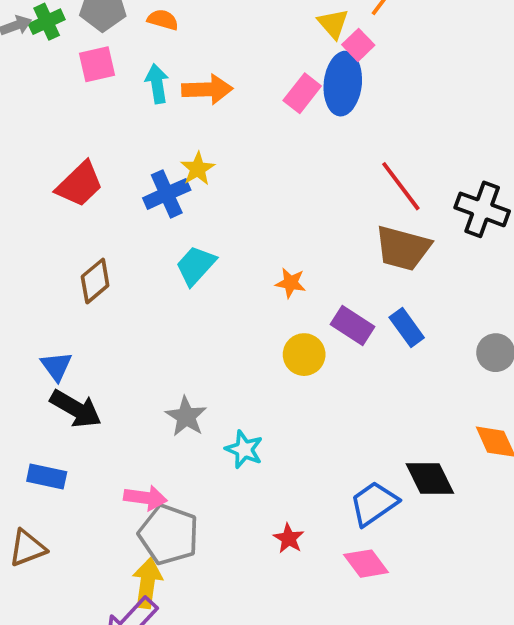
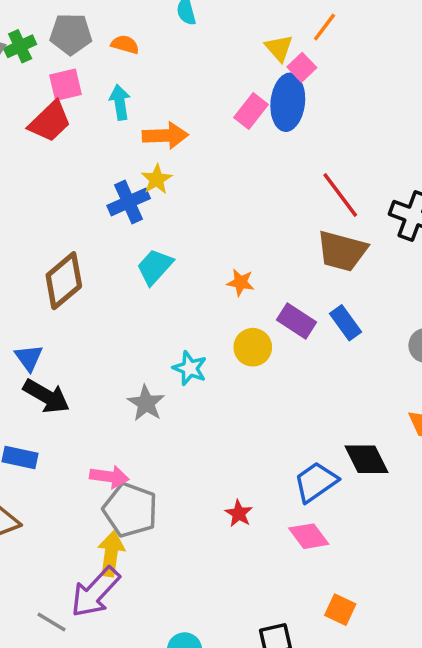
orange arrow: (207, 89) -> (165, 136), moved
red trapezoid: (80, 184) -> (50, 122), moved
brown diamond: (95, 281) -> (64, 281), size x1.4
cyan star: (244, 449) -> (190, 368), moved

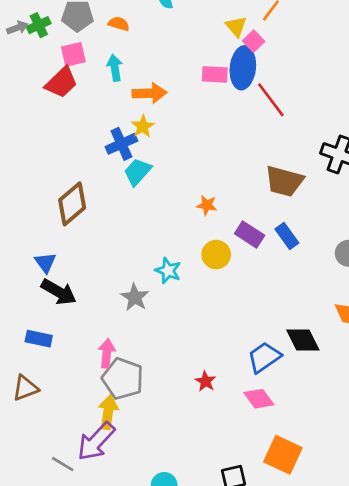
pink rectangle: (251, 111) -> (215, 74), turned 55
red line: (340, 195) -> (271, 100), moved
cyan trapezoid: (155, 267) -> (137, 172), moved
pink arrow: (109, 477) -> (107, 353), turned -92
orange square: (340, 610) -> (283, 455), size x1.6

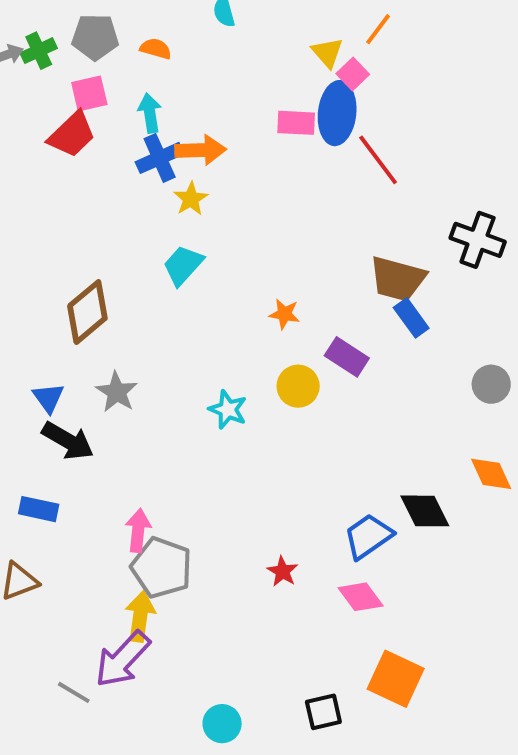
blue cross: (121, 144) -> (160, 158), moved
blue rectangle: (287, 236) -> (411, 318), moved
gray star: (135, 297) -> (117, 392), moved

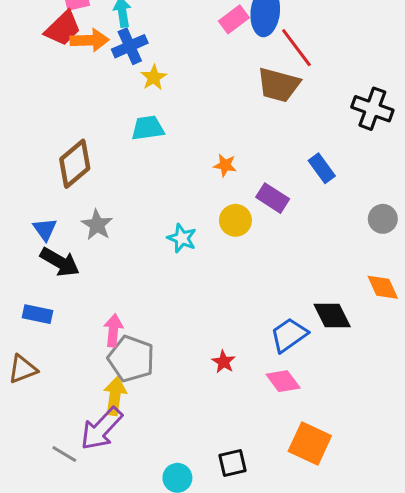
pink rectangle: (296, 123) -> (234, 19), turned -40
orange arrow: (201, 150) -> (90, 40), moved
cyan trapezoid: (183, 265) -> (148, 128), turned 40
brown trapezoid: (398, 279) -> (279, 85), moved
black square: (323, 712) -> (232, 463), moved

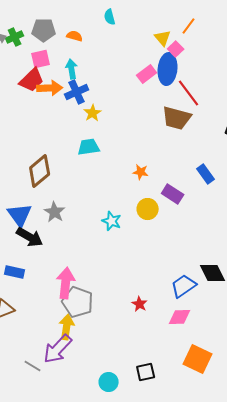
blue triangle: (45, 229) -> (20, 215), size x1.5
pink arrow: (113, 330) -> (66, 283), size x1.4
pink diamond: (283, 381) -> (180, 317), turned -55

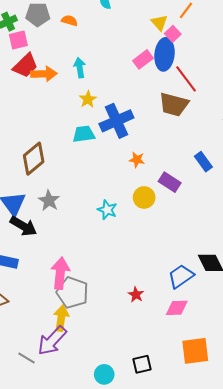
pink square: (41, 59) -> (18, 40), moved
cyan arrow: (72, 69) -> (80, 68), moved
blue cross: (77, 92) -> (116, 121), moved, size x1.4
orange square: (198, 359) -> (195, 351), turned -32

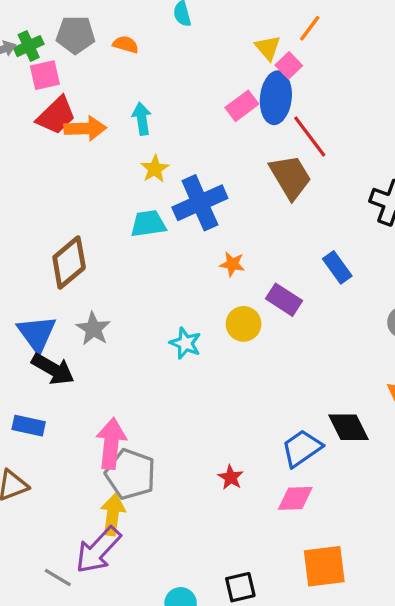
brown trapezoid: (174, 104) -> (290, 177), turned -136

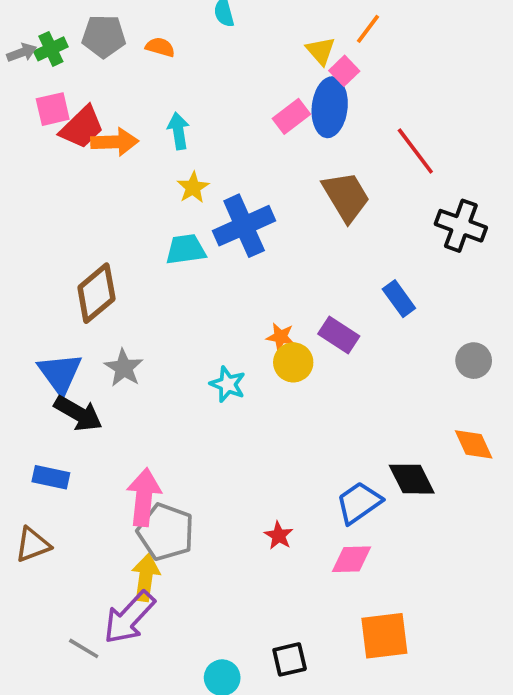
pink square: (45, 75) -> (53, 109), moved
red line: (310, 137) -> (415, 151), moved
orange star: (232, 264) -> (280, 337), moved

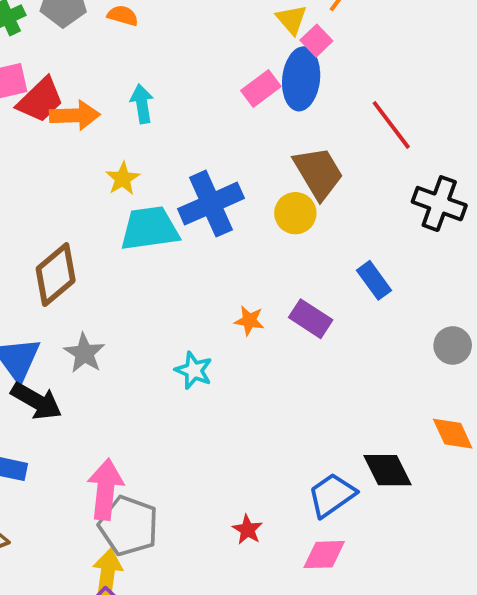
yellow star: (193, 187) -> (123, 179), moved
cyan trapezoid: (186, 249) -> (150, 228), size x1.4
yellow circle: (293, 362) -> (295, 213), moved

